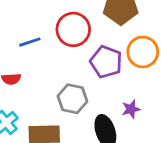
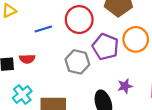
gray hexagon: (72, 99) -> (77, 62), moved

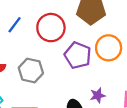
blue line: (43, 29) -> (15, 25), moved, turned -36
gray hexagon: (77, 62) -> (31, 70), moved

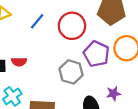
gray hexagon: (31, 70) -> (71, 72), moved

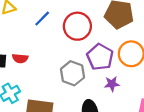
purple star: (113, 93) -> (112, 84), moved

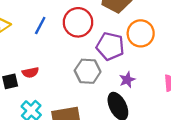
purple star: (112, 84) -> (127, 80), moved

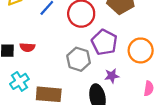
orange circle: (141, 33) -> (141, 50), moved

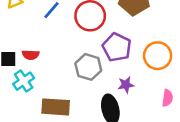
cyan cross: (19, 81) -> (24, 81), moved

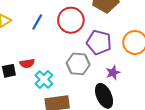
cyan cross: (24, 81) -> (44, 79), moved

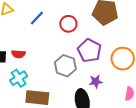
red circle: (71, 20) -> (68, 24), size x0.7
cyan cross: (44, 79) -> (19, 78), moved

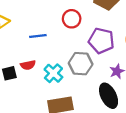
blue line: (37, 18) -> (38, 36), moved, turned 56
cyan cross: (19, 78) -> (53, 73), moved

